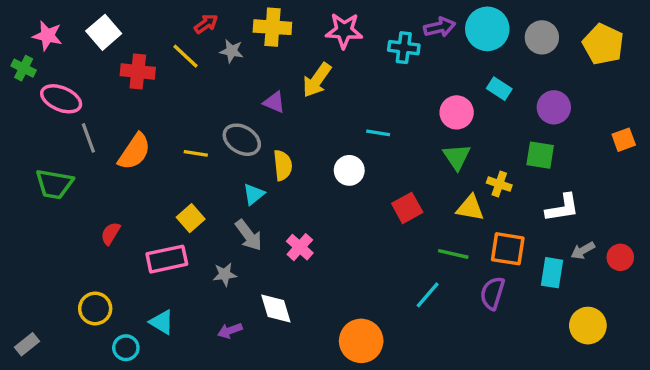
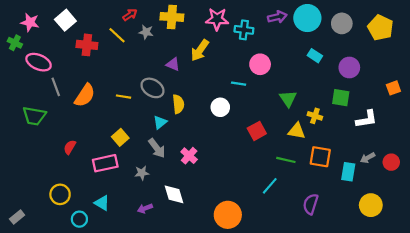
cyan cross: (404, 48) -> (244, 30), moved
pink circle: (457, 112) -> (260, 64), moved
white L-shape: (562, 208) -> (367, 119), moved
purple semicircle: (492, 293) -> (311, 204), moved

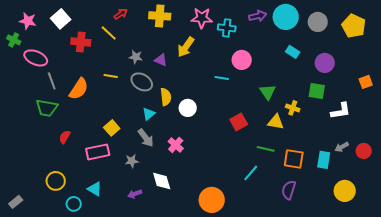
gray star: (146, 32) -> (136, 57), moved
yellow line: (123, 97) -> (111, 76), moved
white circle: (220, 107) -> (188, 108), moved
green trapezoid: (34, 116) -> (47, 108), moved
orange square: (320, 157) -> (294, 159), moved

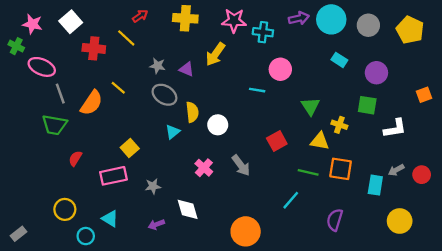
yellow line: (111, 76) -> (118, 88), moved, turned 32
gray arrow: (146, 138) -> (241, 165), moved
orange square: (294, 159) -> (341, 169), moved

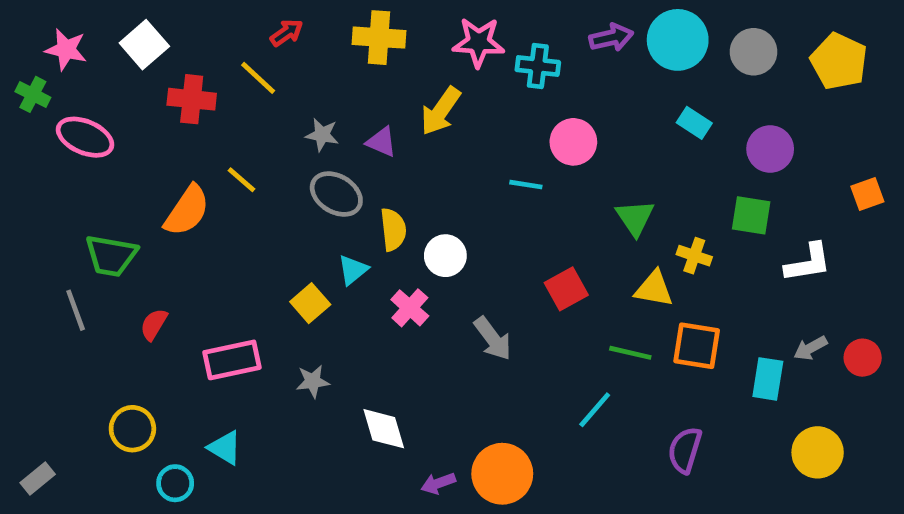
gray line: (60, 94) -> (76, 310), moved
yellow square: (130, 148) -> (310, 303), moved
pink cross: (204, 168) -> (410, 308), moved
purple arrow: (156, 224) -> (438, 483), moved

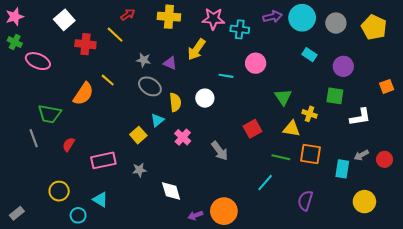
pink star: (66, 49) -> (15, 17), moved, turned -30
cyan line: (526, 185) -> (226, 76), moved
white circle: (445, 256) -> (205, 98), moved

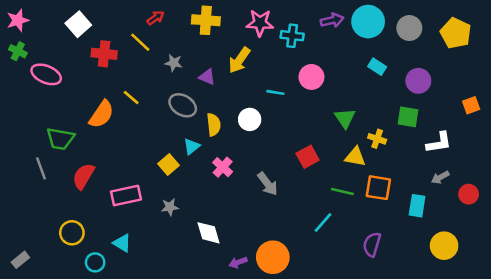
gray star: (144, 60) -> (174, 63), moved
red semicircle: (69, 145) -> (83, 176), size x1.5
gray arrow: (361, 155) -> (440, 177), moved

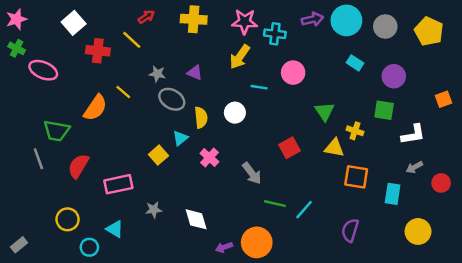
yellow arrow: (239, 60) -> (240, 57), moved
gray star: (174, 63) -> (157, 74), moved
green line: (342, 192) -> (275, 204), moved
gray star: (170, 207) -> (154, 210), moved

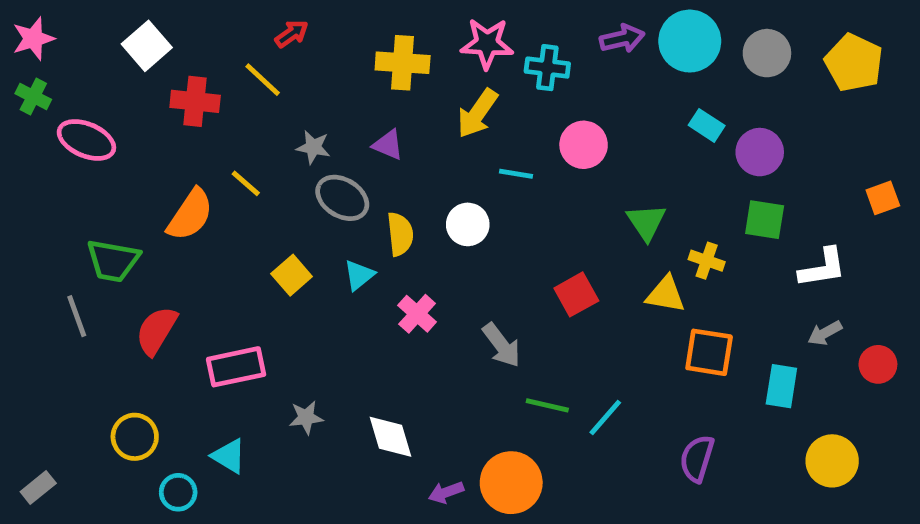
yellow cross: (194, 19) -> (403, 63), moved
purple circle: (394, 76) -> (760, 152), moved
yellow square: (158, 155) -> (292, 275), moved

